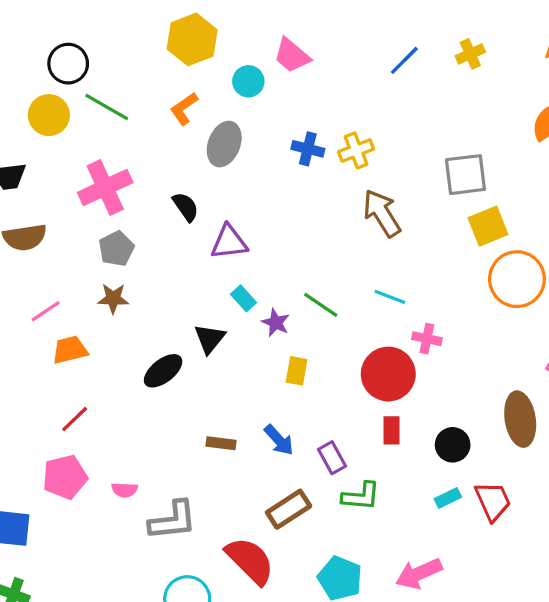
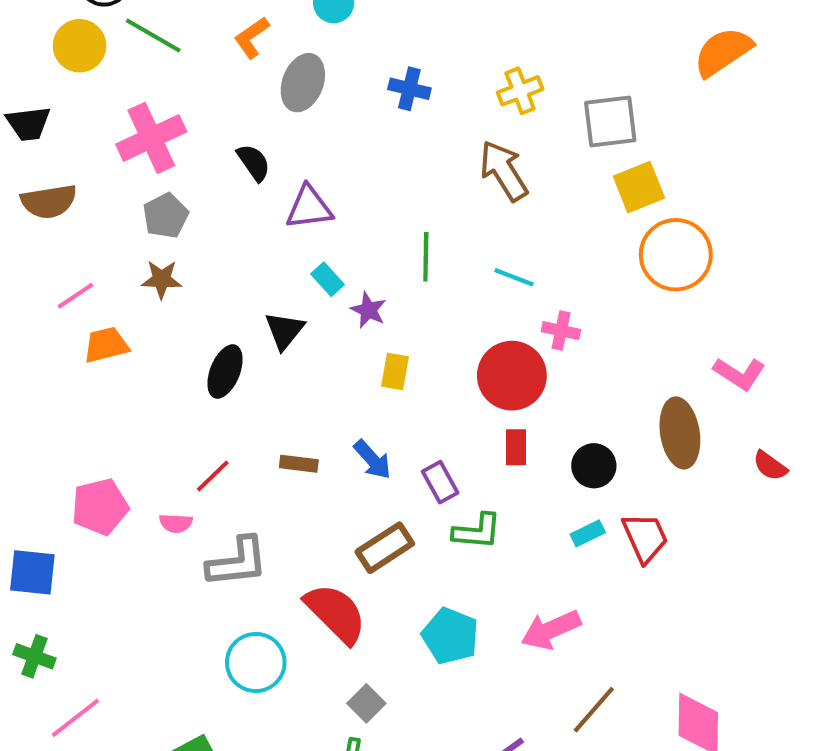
yellow cross: (356, 150) -> (520, 91), moved
green line: (321, 305) -> (426, 257), moved, turned 57
black ellipse: (163, 371) -> (225, 372), turned -30
red line: (75, 419) -> (213, 476), moved

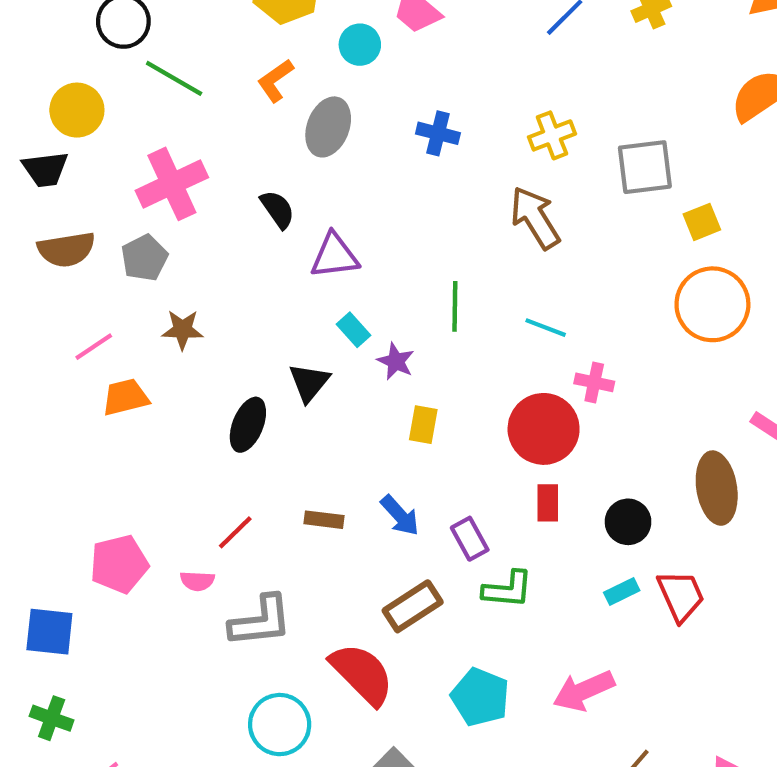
yellow circle: (80, 46) -> (77, 110), moved
yellow square: (639, 187) -> (702, 222), moved, size x0.7
gray pentagon: (166, 216) -> (144, 258), moved

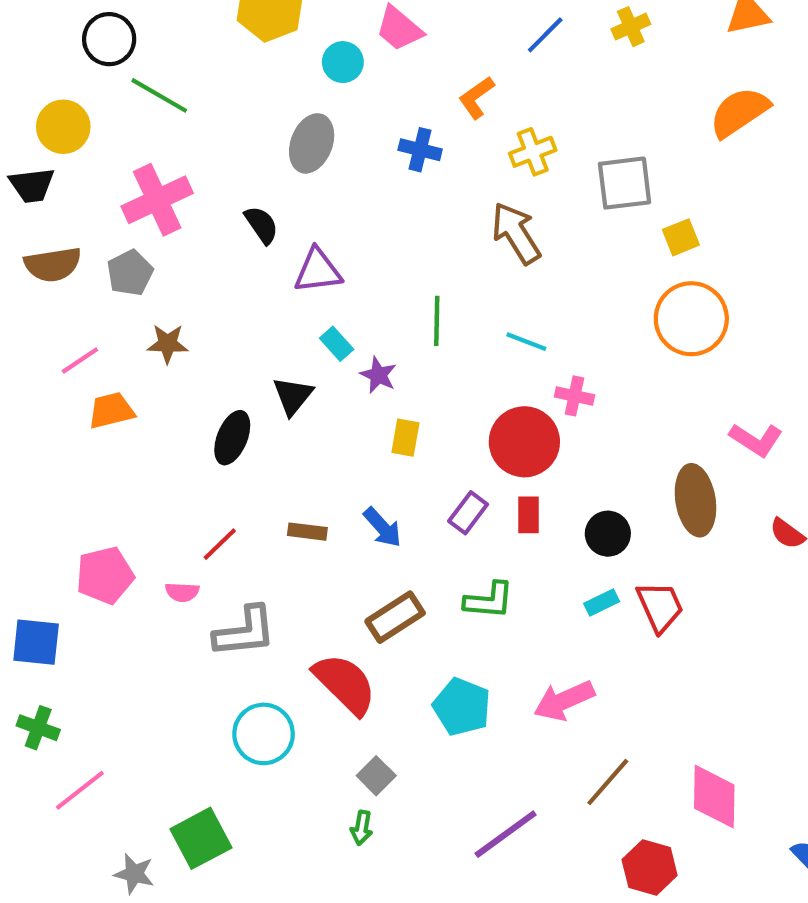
orange L-shape: (275, 81) -> (476, 98), moved
purple rectangle: (470, 539) -> (468, 513), moved, turned 66

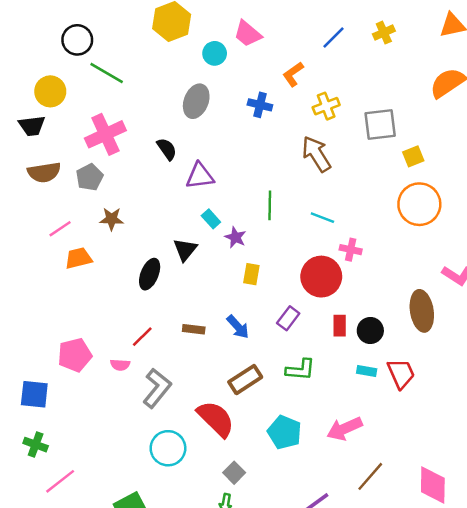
red rectangle: (529, 515) -> (340, 326), moved
cyan rectangle: (602, 602) -> (367, 371), turned 36
gray L-shape: (245, 632) -> (157, 388), turned -45

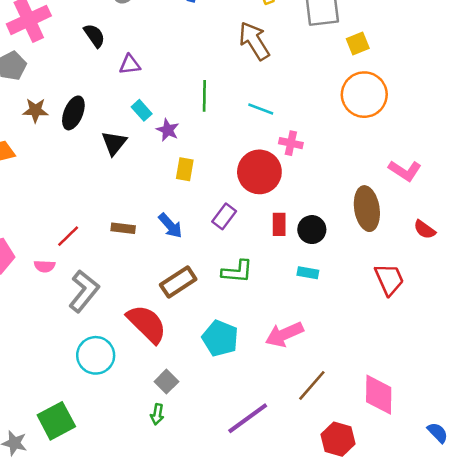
purple triangle: (200, 176) -> (130, 64), size x0.7
black ellipse: (150, 274) -> (73, 113), moved
red trapezoid: (401, 373) -> (389, 279), moved

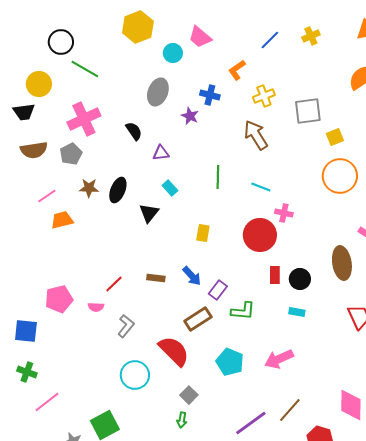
purple star: (168, 130) -> (190, 116), moved
purple rectangle: (224, 216) -> (218, 290), moved
gray L-shape: (84, 291) -> (126, 326), size x0.7
brown line: (312, 385) -> (290, 410), moved

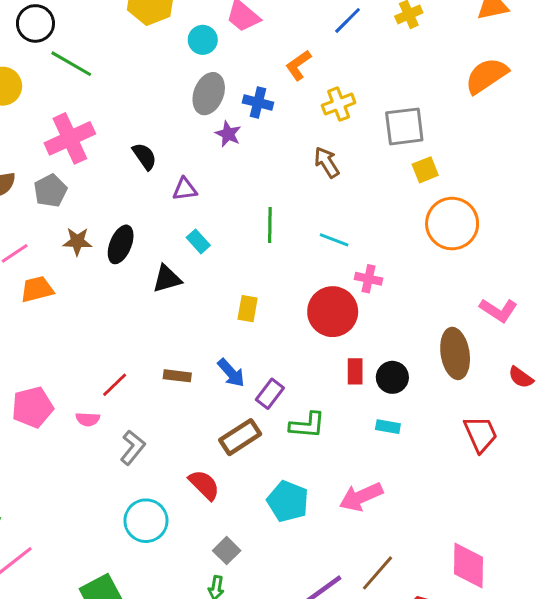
gray ellipse: (158, 92) -> (209, 94), moved
brown arrow: (256, 135) -> (327, 162), size x0.7
yellow square: (335, 137) -> (425, 170), moved
black triangle: (149, 213) -> (167, 279), turned 35
red semicircle: (174, 351) -> (204, 485), size x0.7

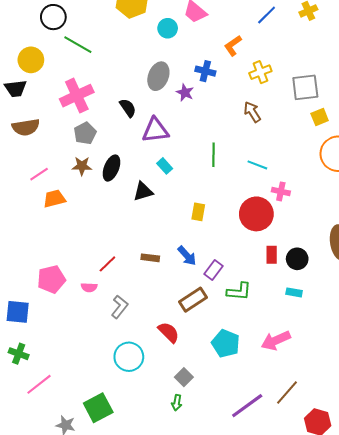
gray ellipse: (209, 94) -> (158, 76), moved
purple triangle: (185, 189) -> (155, 130), size x1.6
gray pentagon: (50, 191) -> (85, 133), moved

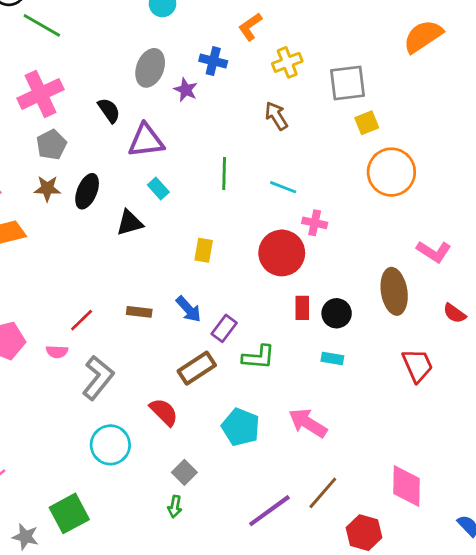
gray L-shape: (120, 307) -> (98, 378), size x1.4
pink arrow: (276, 340) -> (308, 423), turned 56

